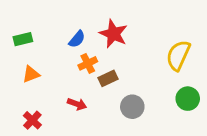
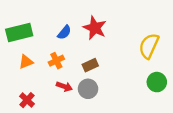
green rectangle: (23, 39) -> (19, 32), size x1.6
orange cross: (88, 63) -> (56, 61), moved
gray circle: (132, 107) -> (88, 89), moved

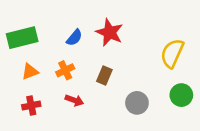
brown rectangle: (90, 65) -> (104, 75), turned -42
gray circle: (88, 89) -> (137, 103), moved
red cross: (27, 100) -> (31, 105), moved, turned 35

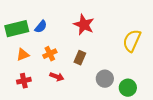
blue semicircle: (74, 38) -> (41, 27), moved
green circle: (181, 95) -> (128, 88), moved

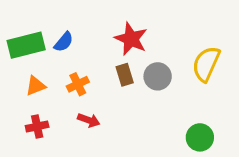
brown rectangle: (80, 58) -> (125, 75), moved, turned -40
gray circle: (105, 79) -> (158, 76), moved

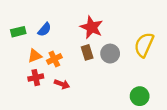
green rectangle: (26, 45) -> (18, 32), size x0.6
orange triangle: (35, 86) -> (35, 56), moved
red cross: (37, 126) -> (36, 78), moved

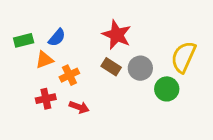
brown rectangle: (87, 52) -> (111, 67), turned -40
orange triangle: (35, 56) -> (44, 60), moved
green circle: (140, 96) -> (167, 89), moved

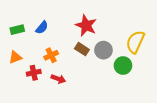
orange triangle: (44, 60) -> (15, 57), moved

